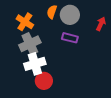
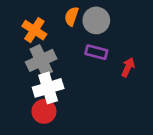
red arrow: (101, 24) -> (128, 67), moved
red circle: (44, 81) -> (44, 111), moved

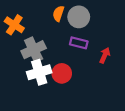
orange cross: (34, 30) -> (14, 25), moved
red circle: (44, 111) -> (62, 73), moved

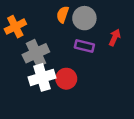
orange cross: (14, 25) -> (15, 27), turned 30
red arrow: (105, 55) -> (115, 37), moved

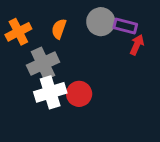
orange semicircle: (63, 14) -> (59, 29), moved
purple rectangle: (84, 46) -> (125, 26), moved

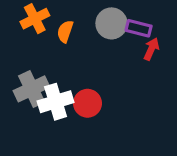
orange cross: (18, 32) -> (35, 19), moved
gray cross: (43, 64) -> (32, 89), moved

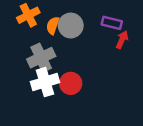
gray circle: (111, 23) -> (71, 26), moved
gray cross: (32, 89) -> (41, 58), moved

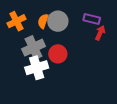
orange cross: (28, 15) -> (17, 21), moved
red circle: (71, 83) -> (58, 54), moved

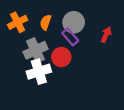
purple rectangle: (92, 19) -> (70, 37), moved, turned 35
gray circle: (58, 21) -> (74, 22), moved

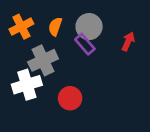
red circle: (61, 57) -> (70, 98), moved
white cross: (39, 72) -> (27, 85), moved

